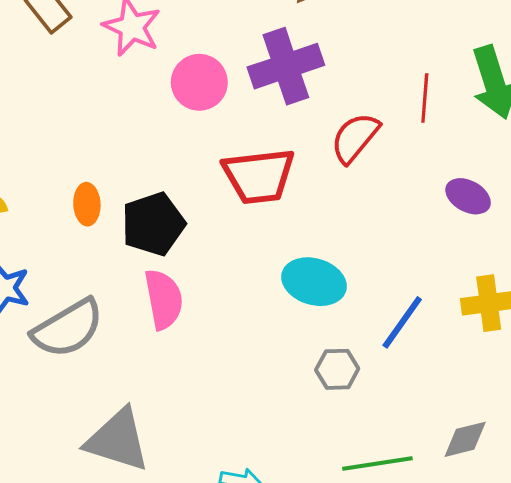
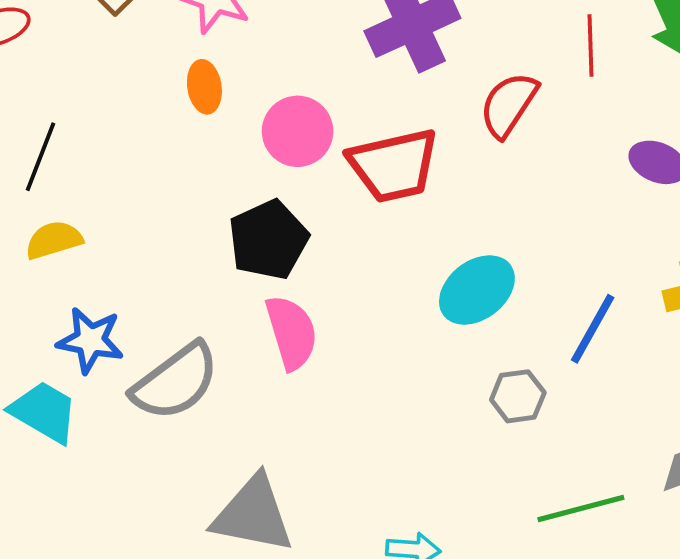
pink circle: (199, 82) -> (298, 131), moved
orange ellipse: (87, 204) -> (204, 87), moved
cyan ellipse: (314, 282) -> (477, 290), turned -48

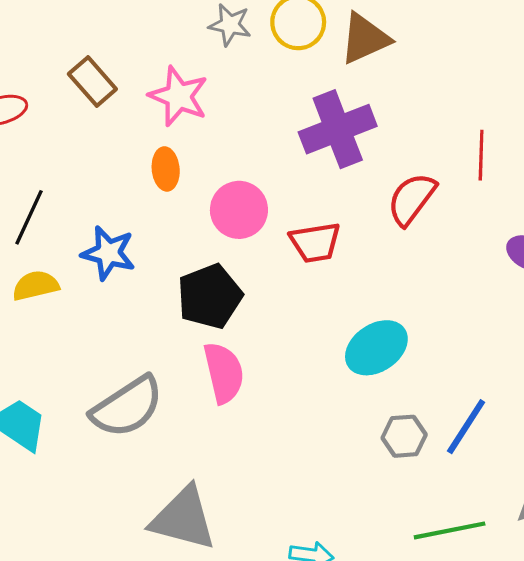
red trapezoid: (394, 165) -> (315, 242), size x0.7
blue line: (593, 329) -> (466, 427), moved
blue star: (90, 340) -> (108, 253), moved

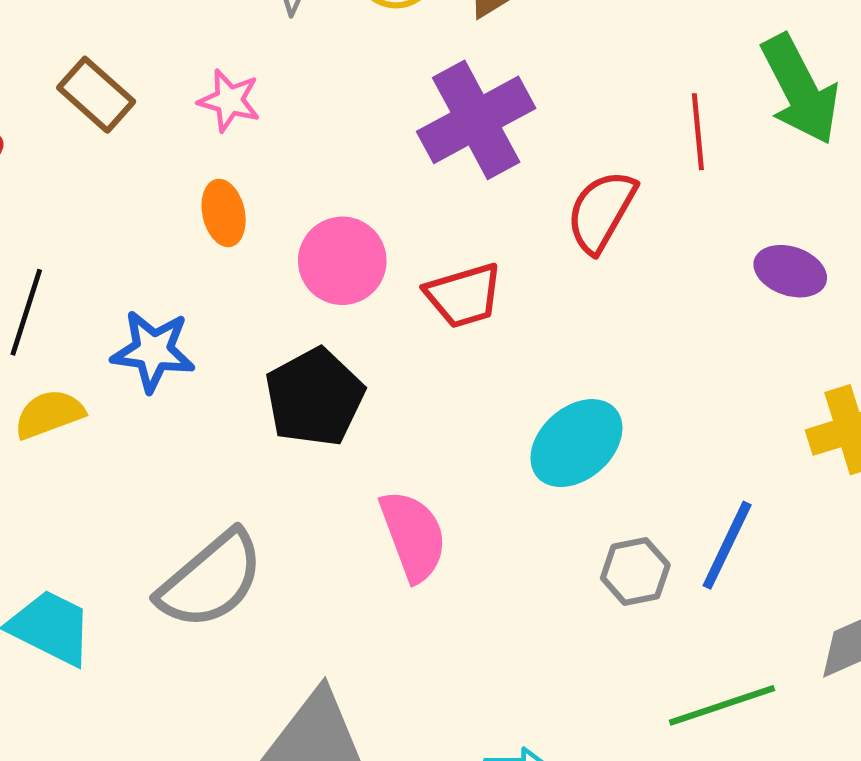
pink star: (179, 96) -> (229, 100), size x0.7
pink semicircle: (224, 373) -> (413, 536), moved

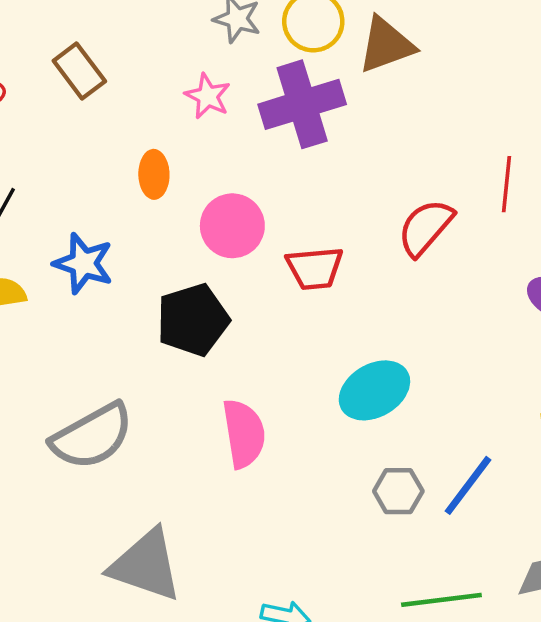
pink star: (229, 100) -> (208, 96), moved
purple cross: (476, 120) -> (302, 104), moved

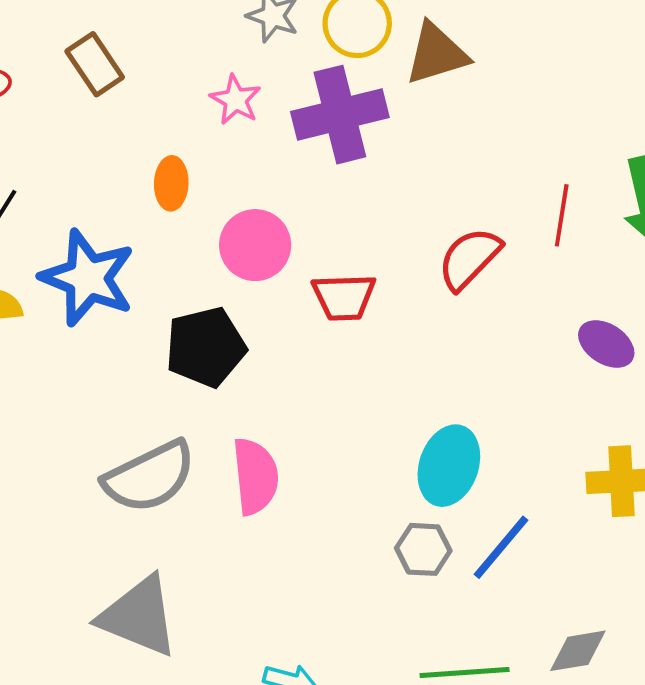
blue star: (83, 263) -> (88, 278), size x1.4
cyan ellipse: (374, 390) -> (449, 466), moved, turned -44
gray semicircle: (92, 436) -> (149, 477), moved

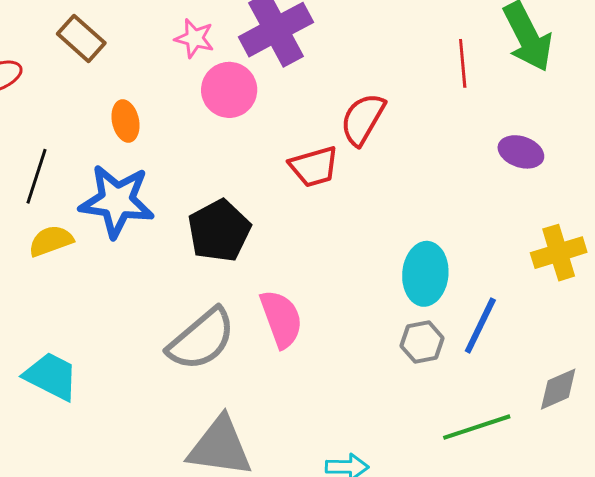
orange ellipse: (171, 183) -> (126, 121), moved
pink circle: (255, 245) -> (229, 90), moved
red semicircle: (469, 259) -> (363, 119), moved

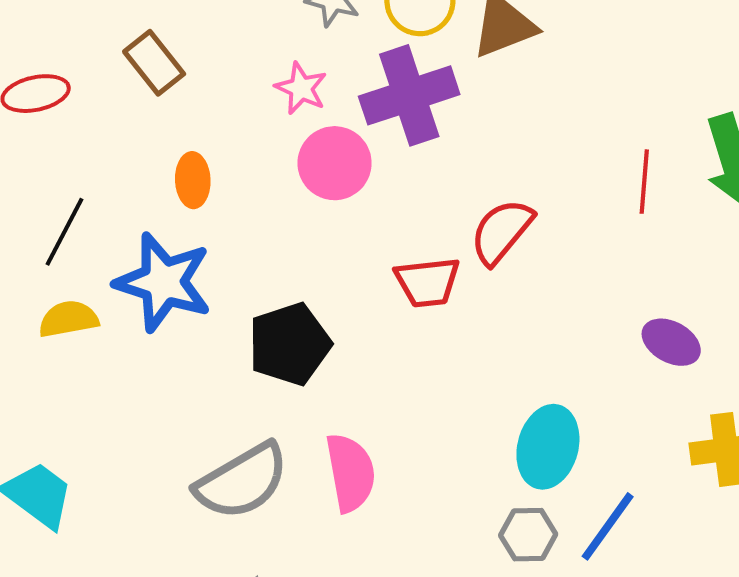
purple ellipse: (521, 152) -> (671, 342), moved

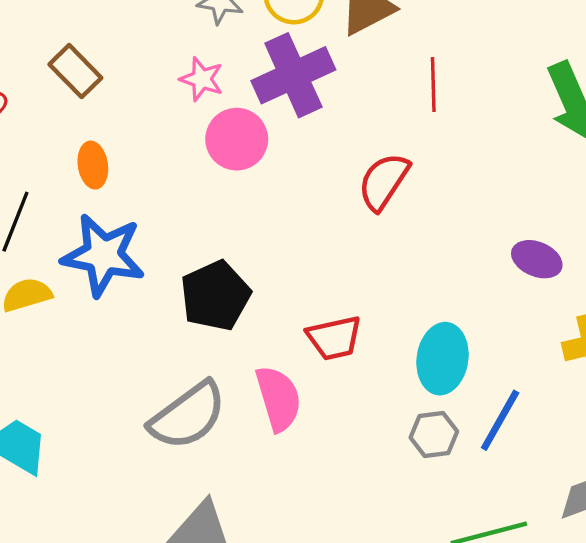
orange ellipse: (193, 180) -> (93, 165), moved
red line: (644, 182) -> (433, 84), moved
red trapezoid: (427, 282) -> (334, 338), moved

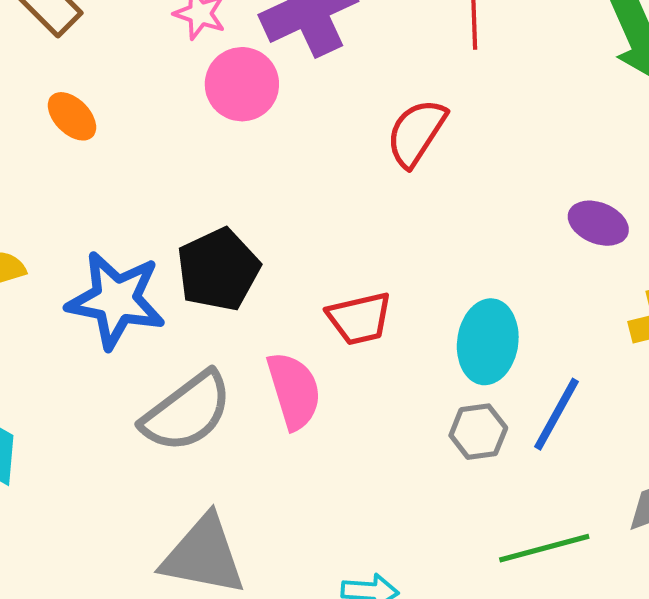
orange ellipse: (93, 165) -> (72, 116), turned -36
blue star: (103, 255) -> (116, 300), moved

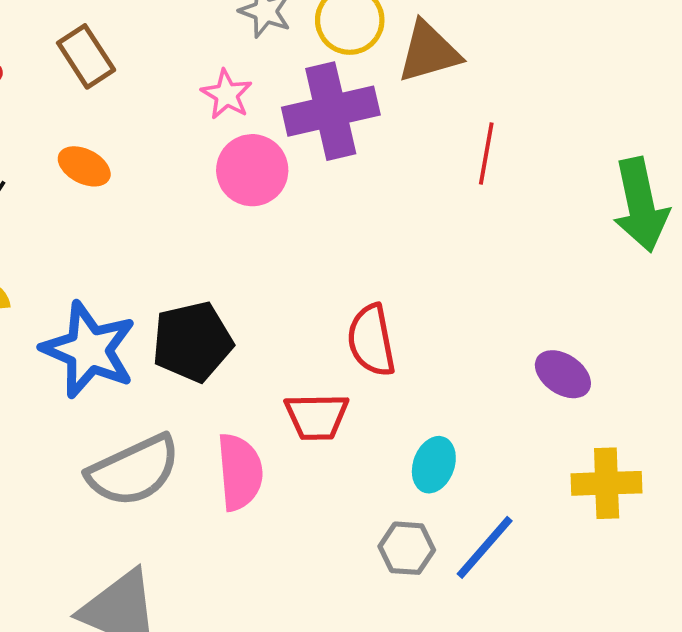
orange ellipse: (72, 116) -> (84, 166), turned -30
red semicircle: (416, 133) -> (371, 340), moved, turned -56
cyan ellipse: (488, 342) -> (434, 465), size x0.7

